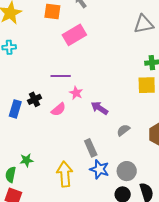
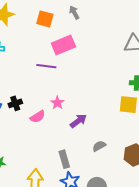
purple line: (61, 76) -> (46, 66), moved
purple arrow: (99, 108) -> (78, 121), turned 102

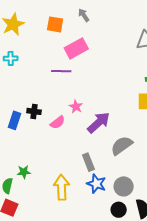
black cross: (15, 103) -> (34, 111), turned 32
purple arrow: (78, 121) -> (99, 123), size x1.4
gray semicircle: (99, 146) -> (122, 146), size x1.6

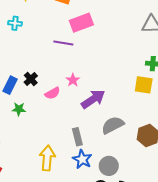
black cross: (34, 111) -> (31, 79), turned 32
green star: (24, 172) -> (19, 109), moved

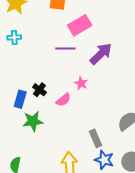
purple arrow: (93, 99) -> (101, 54), moved
green star: (19, 109) -> (33, 121), size x1.5

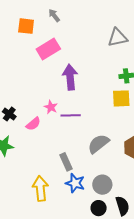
purple line: (65, 48) -> (71, 115), moved
purple arrow: (101, 54) -> (70, 77), turned -50

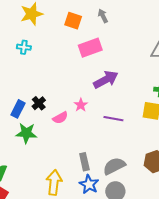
purple arrow: (70, 77) -> (106, 80), turned 55
purple line: (71, 115) -> (113, 119), moved
gray semicircle: (98, 144) -> (114, 166), moved

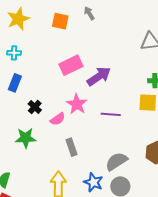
pink rectangle: (90, 48) -> (71, 65), moved
pink star: (81, 105) -> (77, 104), size x1.5
blue rectangle: (18, 109) -> (15, 83), moved
gray rectangle: (84, 162) -> (72, 147), moved

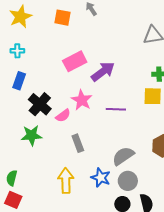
black cross: (35, 107) -> (40, 104), size x1.6

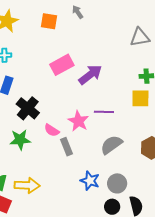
pink star: (82, 100) -> (78, 121), moved
pink semicircle: (63, 116) -> (52, 130), moved, turned 70
gray semicircle: (123, 156) -> (111, 145), moved
yellow arrow: (66, 181) -> (27, 185), moved, turned 95

